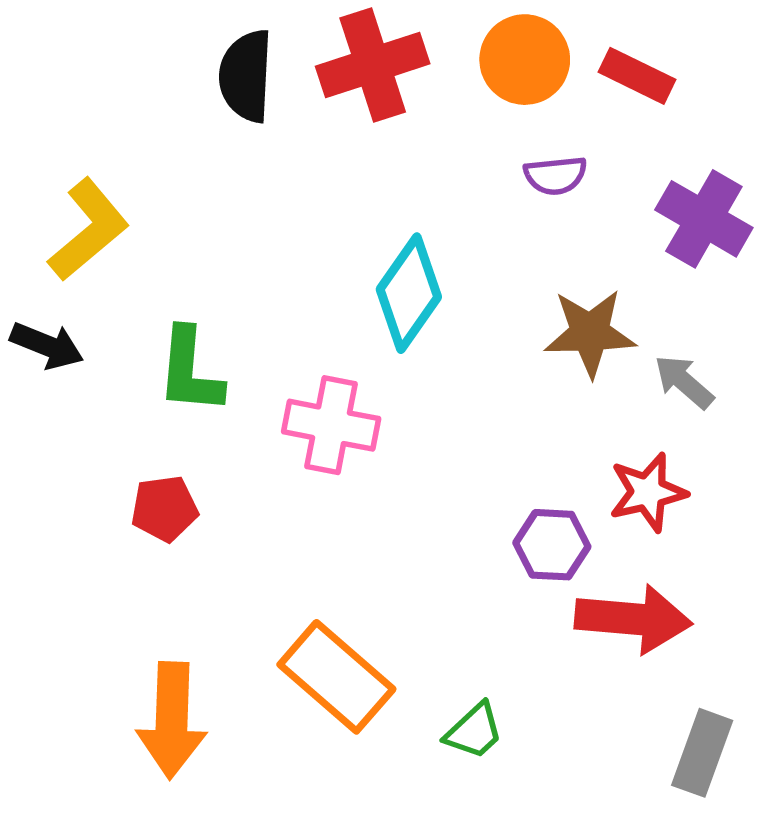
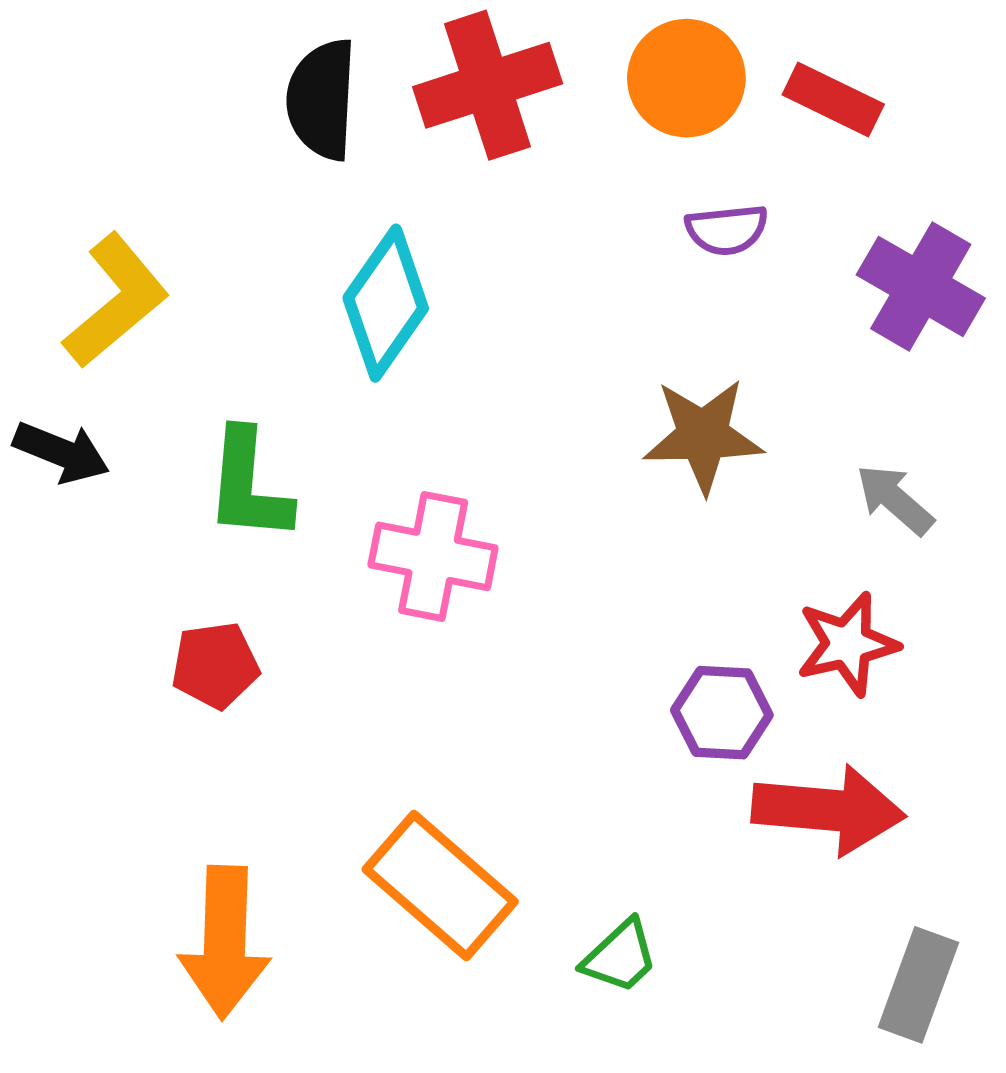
cyan diamond: (409, 293) -> (386, 303), moved
brown star: (590, 333) -> (703, 436), moved

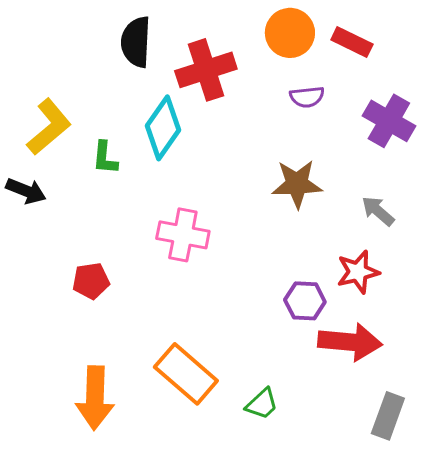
red cross: (488, 85) -> (206, 70), moved
green L-shape: (248, 485) -> (105, 158), moved, size x0.7

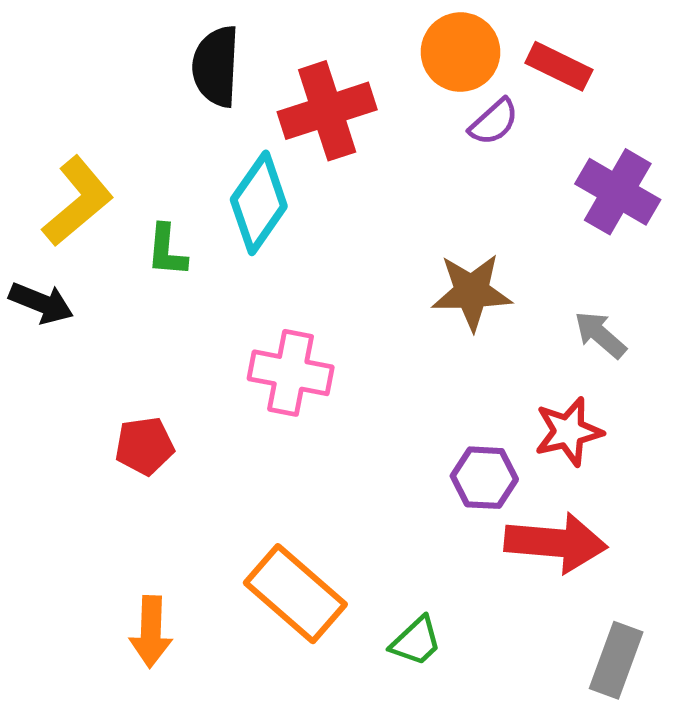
purple semicircle: (307, 97) -> (494, 122), moved, turned -36
orange arrow: (95, 398) -> (151, 632), size x0.7

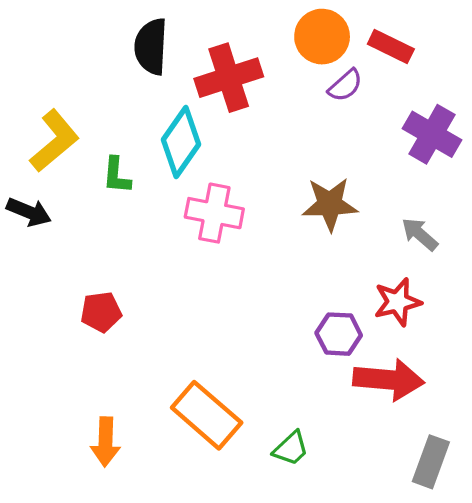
pink cross: (291, 373) -> (214, 213), moved

